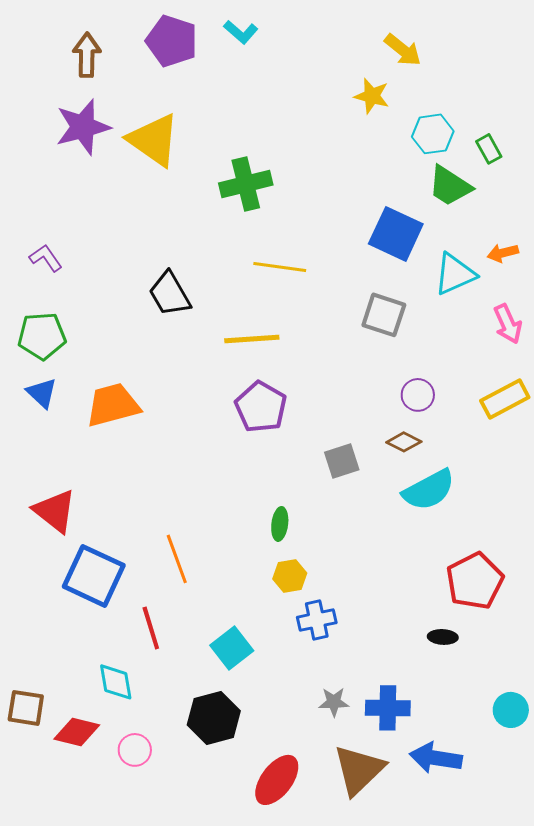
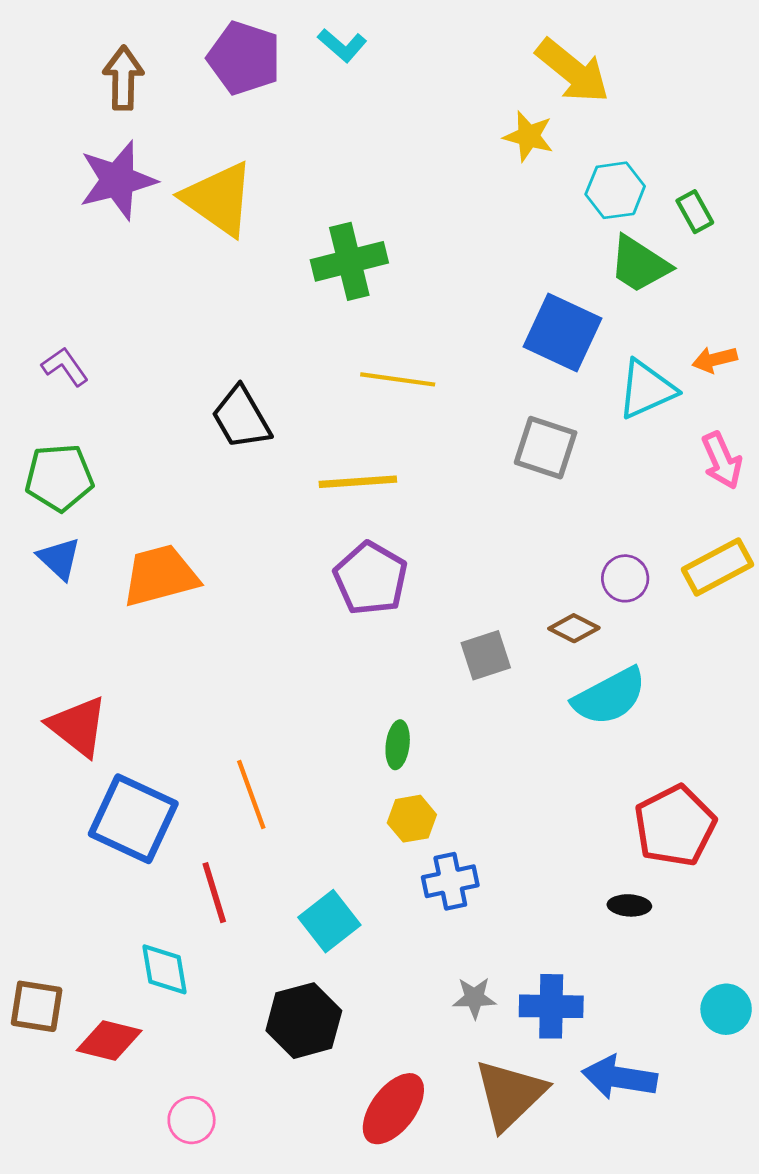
yellow arrow: (403, 50) -> (573, 71), size x1.4
purple circle: (418, 395) -> (625, 578), moved
pink circle: (135, 750) -> (192, 1120), moved

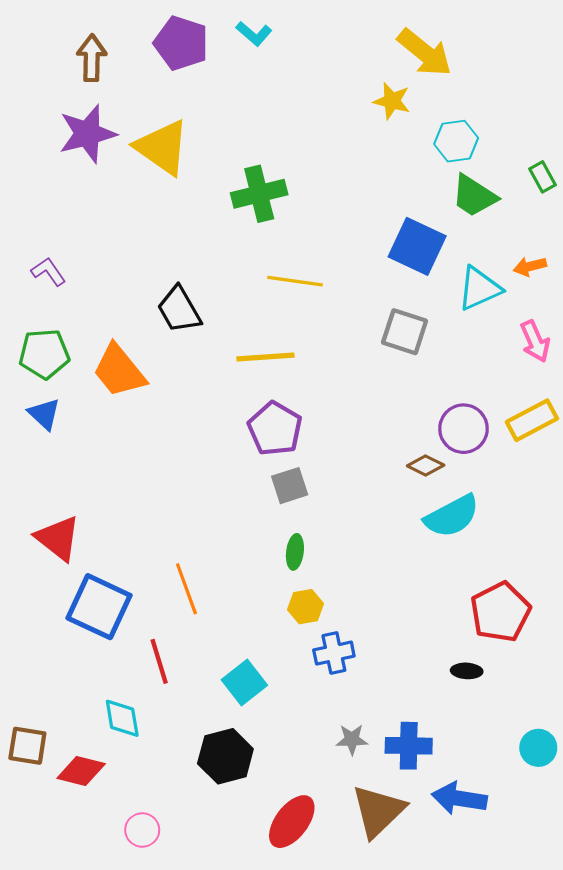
green rectangle: (695, 212) -> (543, 177), moved
orange trapezoid: (160, 576) -> (119, 371), moved, turned -114
purple circle: (625, 578) -> (463, 429), size x1.4
gray square: (486, 655) -> (290, 486), moved

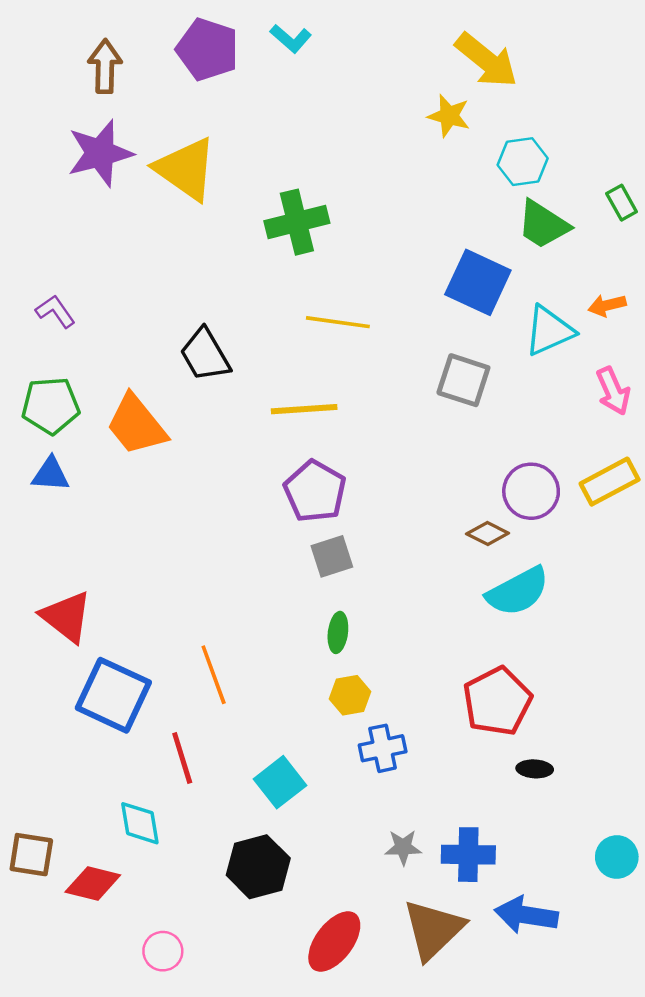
blue triangle: (44, 414) -> (51, 474), turned -39
red pentagon: (500, 612) -> (497, 701), moved

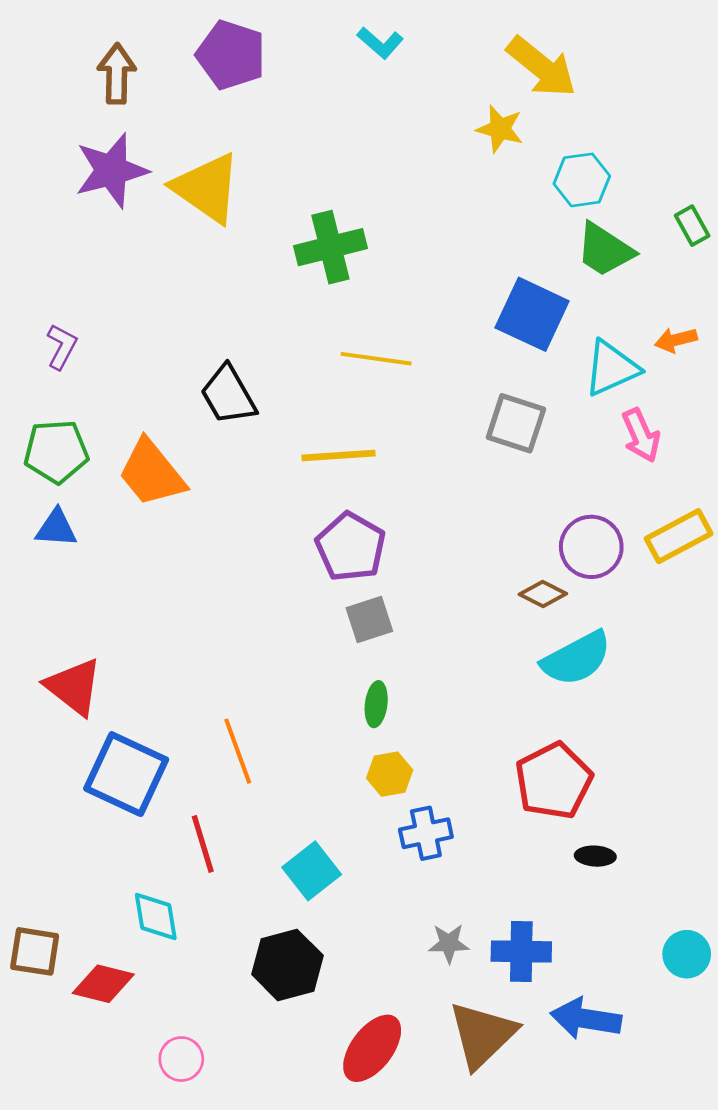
cyan L-shape: (291, 39) -> (380, 43), moved
purple L-shape: (55, 311) -> (62, 347), turned 63
pink arrow: (613, 391) -> (641, 435), moved

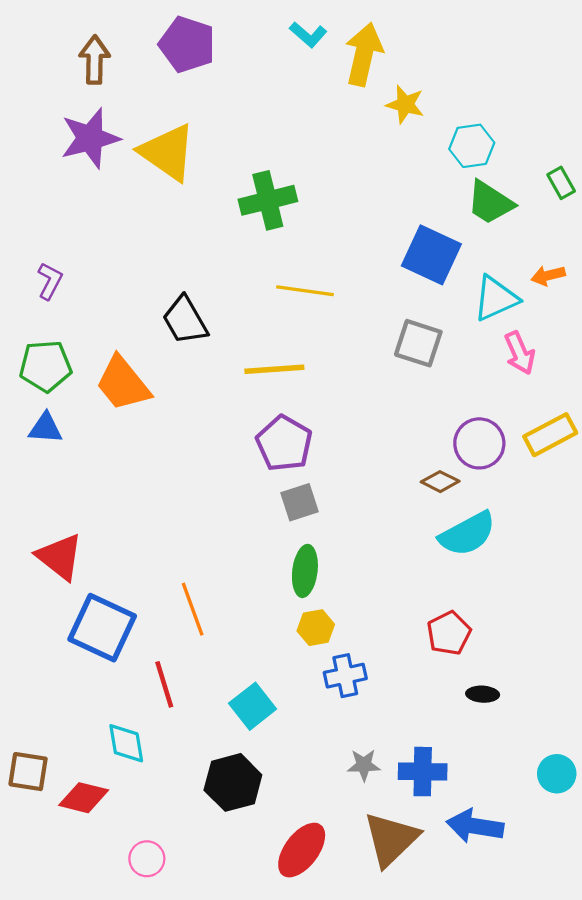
yellow arrow: (542, 67) -> (364, 54), moved, turned -116
green ellipse: (376, 704) -> (305, 571), size x1.4
red pentagon: (554, 781) -> (449, 633), size x0.7

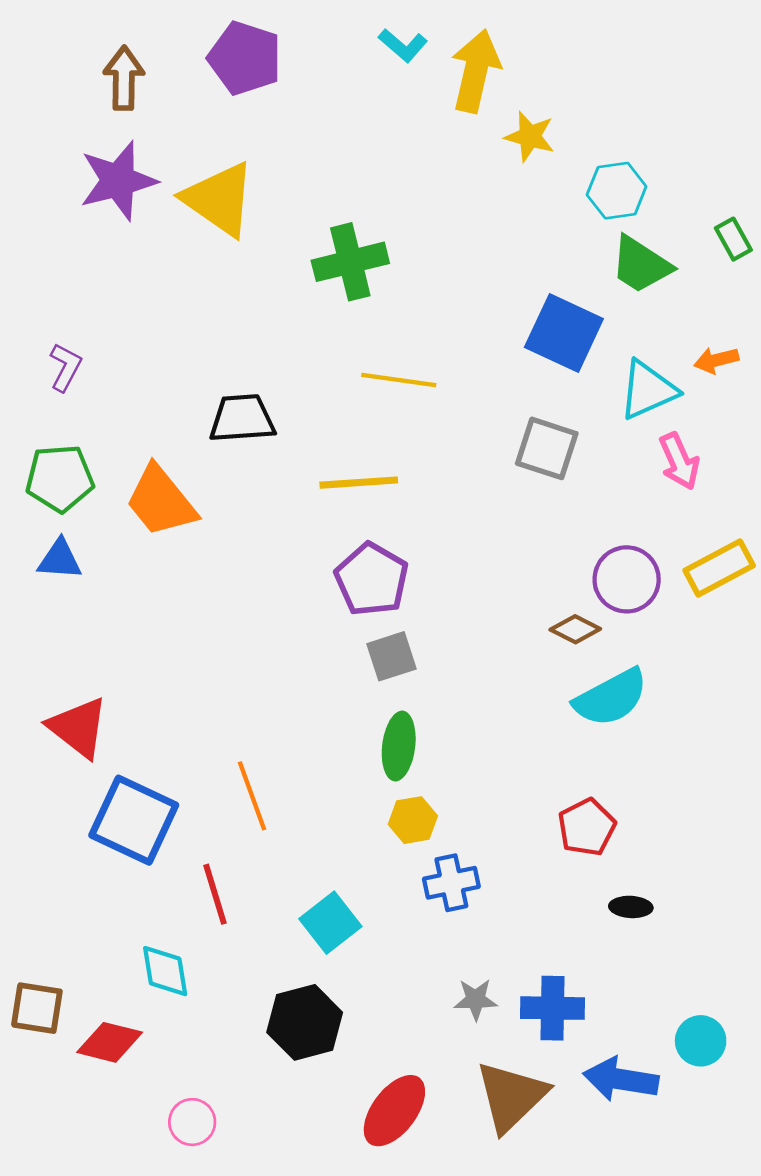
black trapezoid: (185, 320) -> (242, 418), turned 116
cyan circle: (557, 774) -> (701, 1041), moved

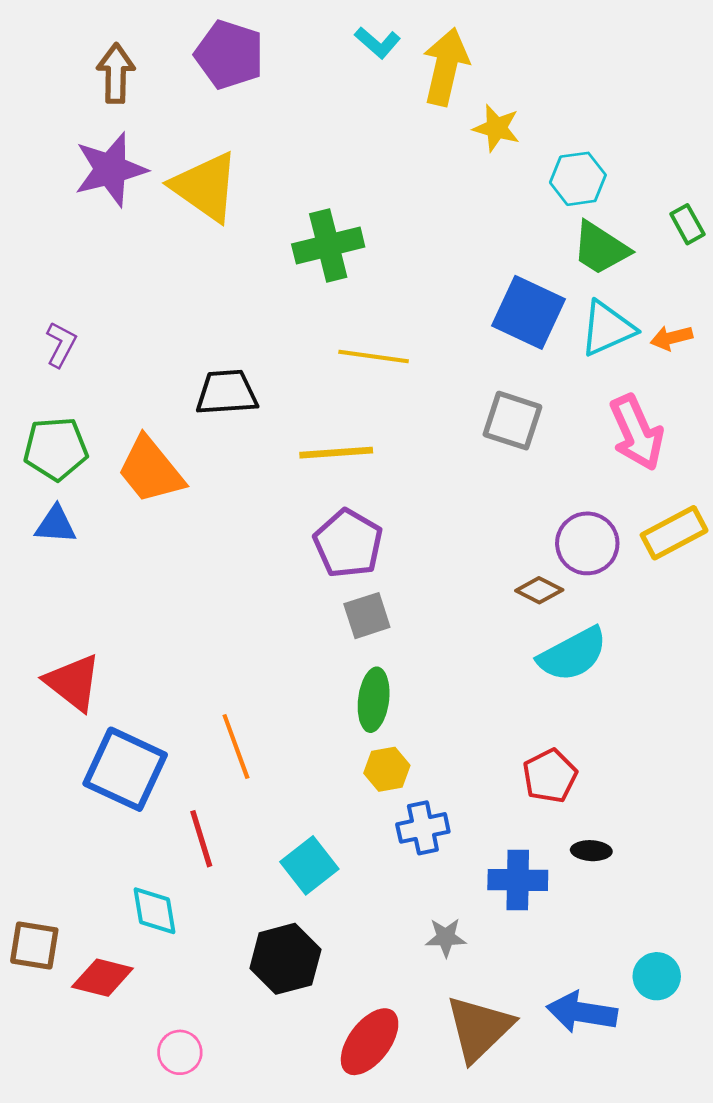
cyan triangle: (648, 390) -> (607, 328), moved
pink arrow: (679, 461) -> (637, 433), size x1.4
blue cross: (553, 1008) -> (518, 880), moved

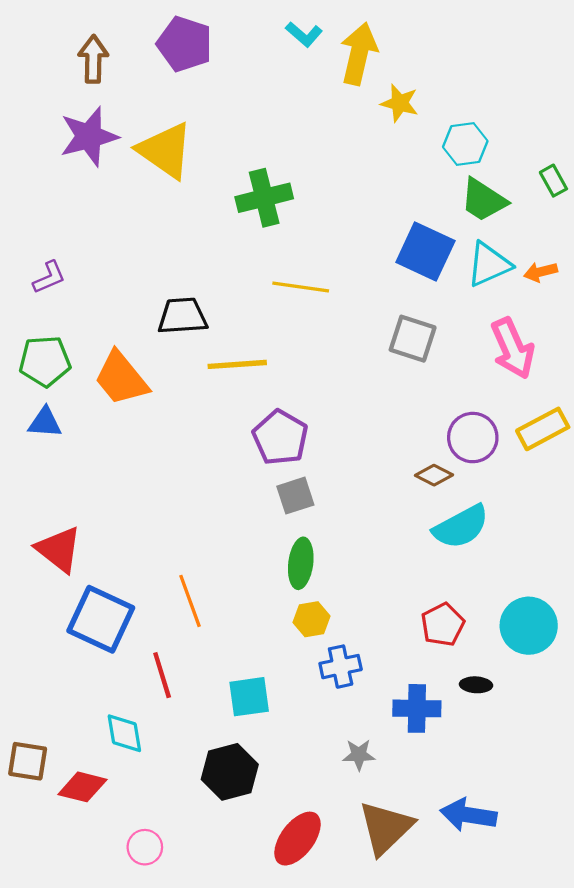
purple L-shape: (61, 344) -> (49, 277), turned 39
yellow line: (336, 453) -> (237, 364), moved
cyan square: (309, 865) -> (249, 697), turned 30
cyan circle: (657, 976) -> (529, 626), moved, size x1.5

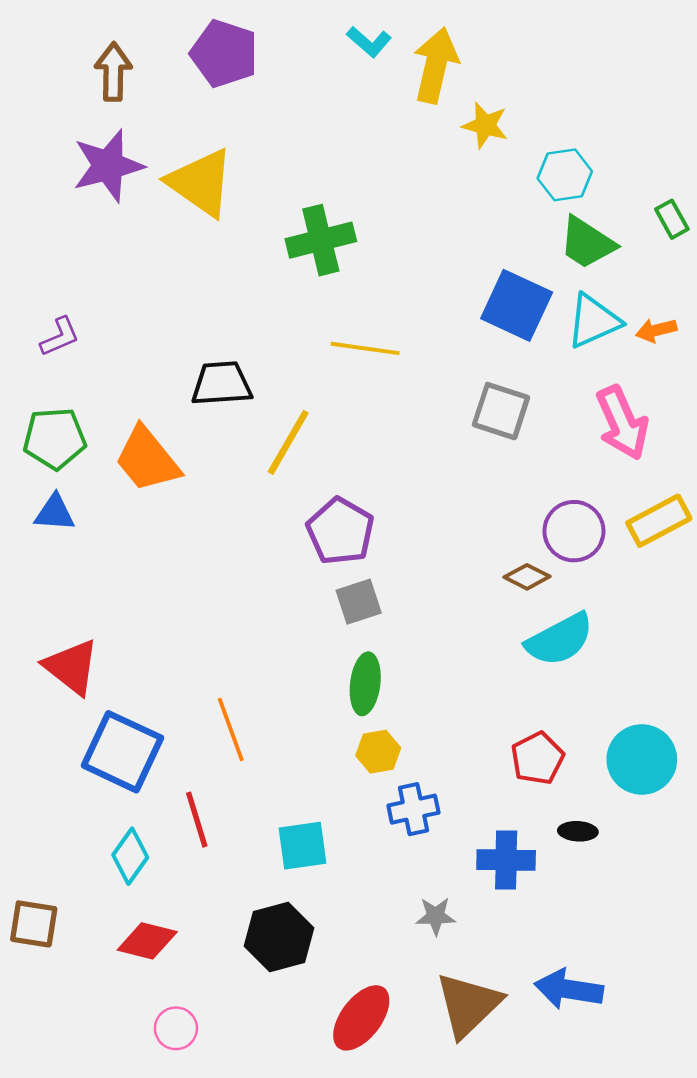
yellow line: (237, 364) -> (288, 442), turned -56
cyan diamond: (124, 733) -> (130, 856), moved, turned 45
red diamond: (82, 787) -> (147, 941), moved

